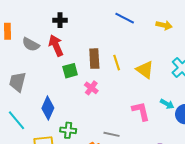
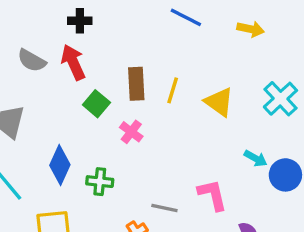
yellow line: (117, 63) -> (173, 90), turned 35
green square: (70, 71) -> (96, 104), turned -35
pink L-shape: (141, 111) -> (212, 195), moved
green cross: (68, 130) -> (100, 182), moved

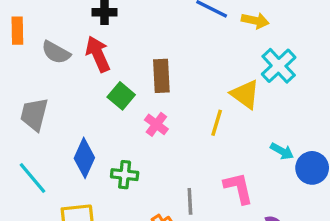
yellow arrow: (251, 29) -> (255, 21), moved
yellow line: (173, 90) -> (217, 123), moved
cyan cross: (280, 99) -> (279, 66), moved
gray line: (164, 208) -> (190, 201), turned 75

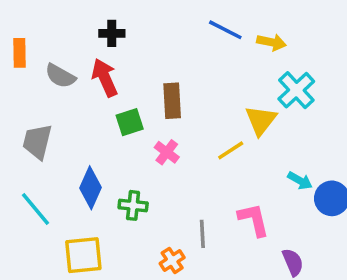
yellow triangle: (245, 94) -> (261, 120), turned 32
green square: (121, 96) -> (130, 122), turned 32
yellow line: (217, 123) -> (231, 150), turned 40

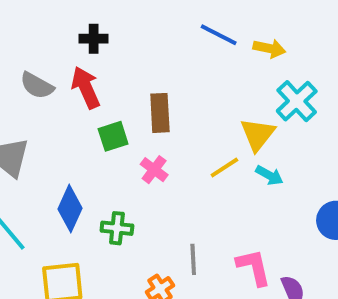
cyan arrow: (300, 181) -> (269, 175), moved
pink L-shape: (254, 220) -> (254, 267), moved

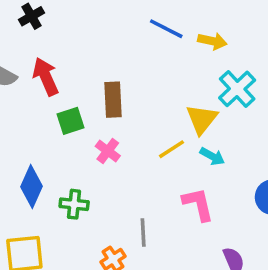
black cross: (94, 39) -> (31, 16), moved, turned -30
pink L-shape: (254, 267) -> (198, 204), moved

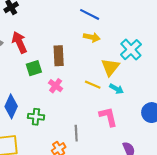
yellow arrow: (212, 41) -> (92, 37), moved
yellow line: (172, 149) -> (93, 85), turned 56

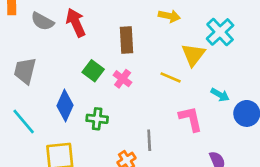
green square: (34, 68) -> (93, 71), moved, turned -35
cyan arrow: (116, 89) -> (220, 95), moved

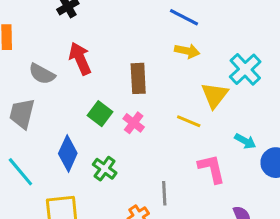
gray semicircle: (42, 21) -> (42, 74), moved
green cross: (97, 119) -> (105, 169), turned 30

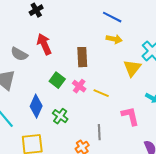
yellow line: (189, 121) -> (101, 93), moved

